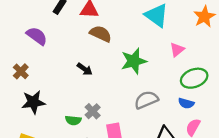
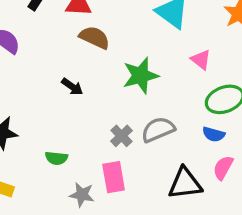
pink triangle: (177, 50) -> (201, 60), turned -42
gray cross: (93, 111) -> (121, 136), moved

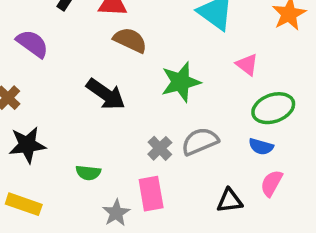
black arrow: (72, 87) -> (106, 94), size x1.6
black triangle: (185, 183) -> (230, 201), size x0.7
gray star: (82, 195) -> (116, 213), turned 30

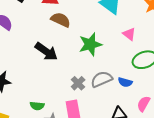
blue semicircle: (261, 147) -> (125, 82), moved
green semicircle: (88, 173) -> (37, 106), moved

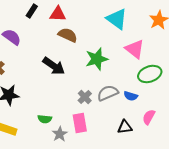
pink triangle: (129, 34) -> (135, 49), size x1.5

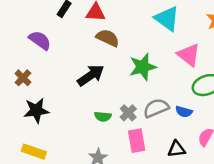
black arrow: (54, 66) -> (91, 75), turned -70
green semicircle: (45, 119) -> (103, 116), moved
pink rectangle: (80, 123) -> (137, 141), moved

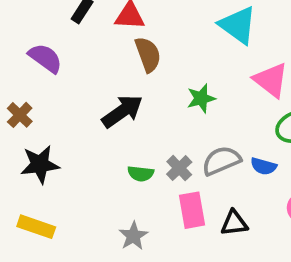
brown semicircle: (108, 38) -> (148, 54), turned 45
green star: (143, 67) -> (201, 98), size x0.7
black triangle: (177, 149) -> (234, 223), moved

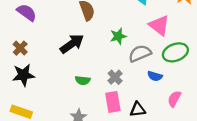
brown cross: (20, 115) -> (20, 48), moved
gray semicircle: (221, 161) -> (140, 53), moved
gray cross: (179, 168) -> (115, 77), moved

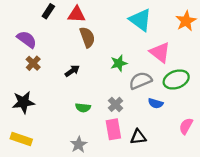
black arrow: (72, 44) -> (72, 71), size x0.6
brown cross: (20, 48) -> (33, 63), moved
pink semicircle: (174, 99) -> (186, 126), moved

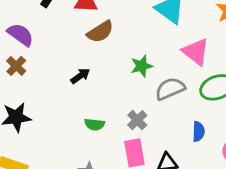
brown semicircle: (87, 37) -> (100, 32), turned 78
brown cross: (33, 63) -> (16, 66), moved
blue semicircle: (156, 103) -> (199, 131), moved, turned -104

